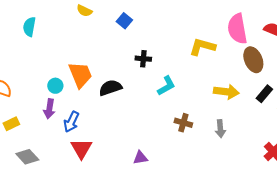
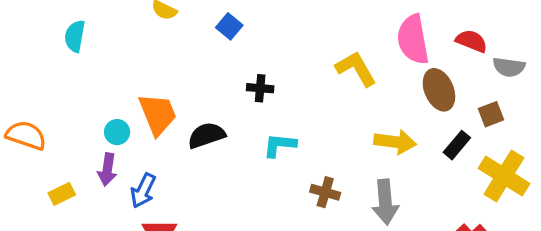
yellow L-shape: (202, 47) -> (356, 69), turned 44
cyan L-shape: (166, 86) -> (280, 145), moved, turned -145
yellow rectangle: (11, 124) -> (62, 194), moved
gray arrow: (220, 129) -> (385, 202), size x1.5

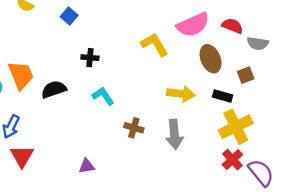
pink semicircle: (413, 39) -> (193, 25), turned -104
cyan L-shape: (280, 145) -> (103, 96), turned 50
black rectangle: (457, 145) -> (223, 96), turned 66
yellow cross: (504, 176) -> (236, 127), moved, turned 32

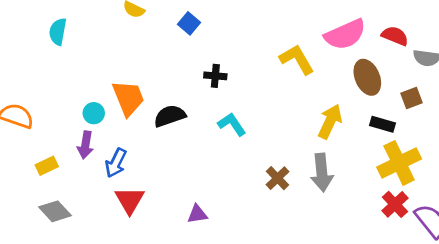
yellow arrow: (181, 94) -> (330, 121), turned -72
brown cross: (134, 128) -> (278, 178), moved, turned 30
purple triangle: (87, 166) -> (197, 214), moved

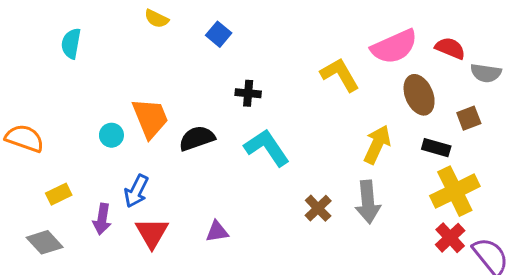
cyan L-shape: (232, 124) -> (267, 148), size x1.4
purple arrow: (85, 145) -> (102, 219), moved
gray diamond: (55, 211) -> (45, 242), moved
purple triangle: (197, 214) -> (217, 231), moved

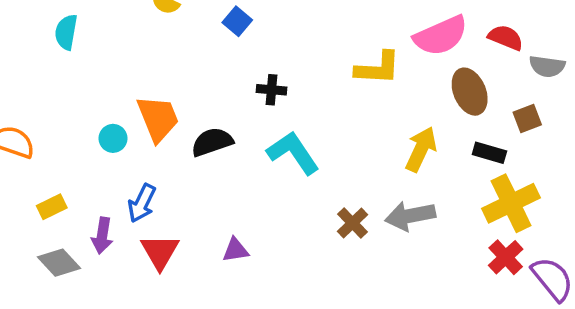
yellow L-shape: (340, 75) -> (378, 68), turned 123
gray arrow: (368, 202) -> (410, 216), turned 84
gray diamond: (45, 242) -> (59, 263), moved

